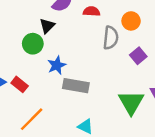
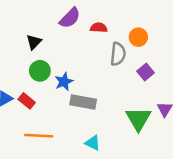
black triangle: (47, 26) -> (34, 42), moved
green circle: (33, 44) -> (40, 71), moved
orange line: (32, 119) -> (39, 136), turned 48

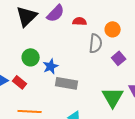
black triangle: (34, 42) -> (27, 16), moved, size x1.6

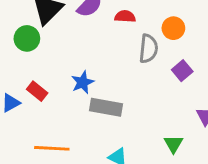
green circle: (31, 57) -> (27, 38), moved
red rectangle: (20, 82) -> (37, 91), moved
green triangle: (113, 97) -> (173, 144), moved, size x0.6

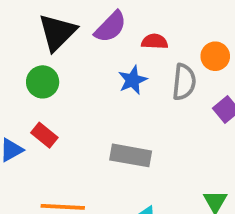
green circle: (27, 38) -> (43, 82), moved
blue star: (83, 82) -> (133, 80), moved

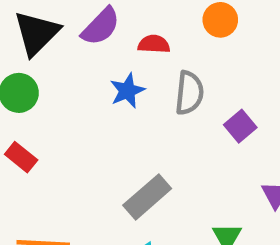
orange circle: (215, 56) -> (220, 20), moved
gray rectangle: (131, 155) -> (147, 197), moved, turned -51

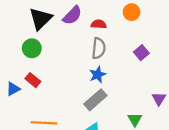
blue star: (127, 91) -> (98, 75), moved
gray semicircle: (189, 93) -> (99, 48), moved
purple square: (240, 126) -> (141, 53), moved

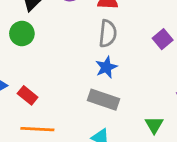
red rectangle: (33, 80) -> (28, 95), moved
gray rectangle: (95, 100) -> (103, 100), turned 60

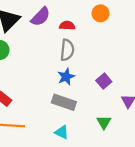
purple square: (163, 39) -> (104, 81), moved

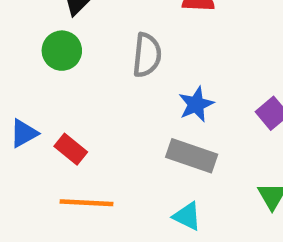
gray semicircle: (67, 50) -> (147, 55), moved

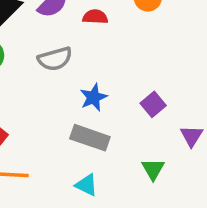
gray semicircle: (147, 55) -> (55, 59), turned 68

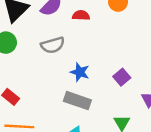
blue star: (93, 97) -> (80, 72), turned -30

